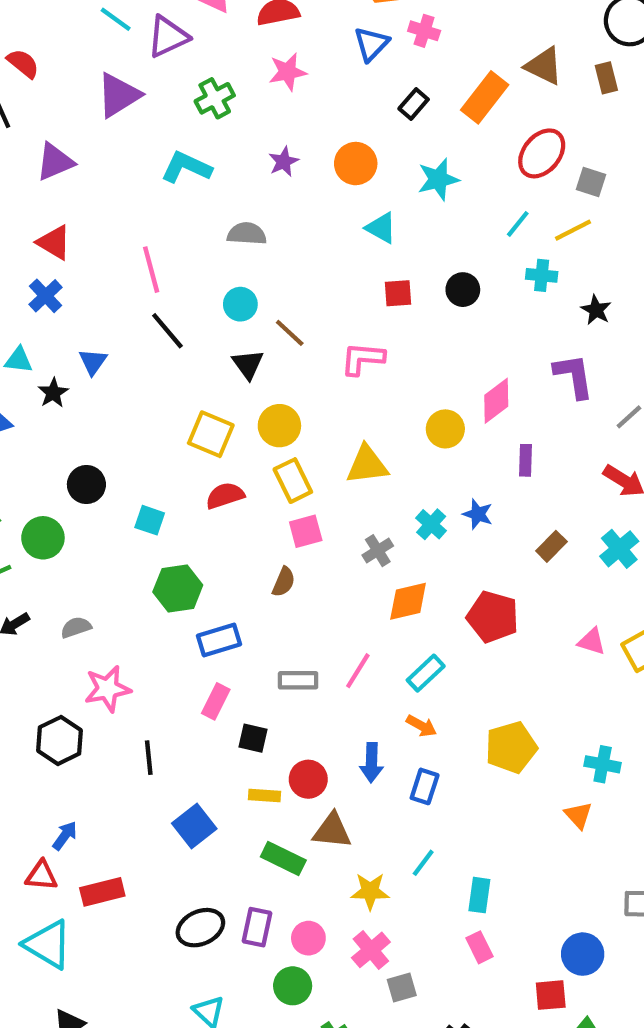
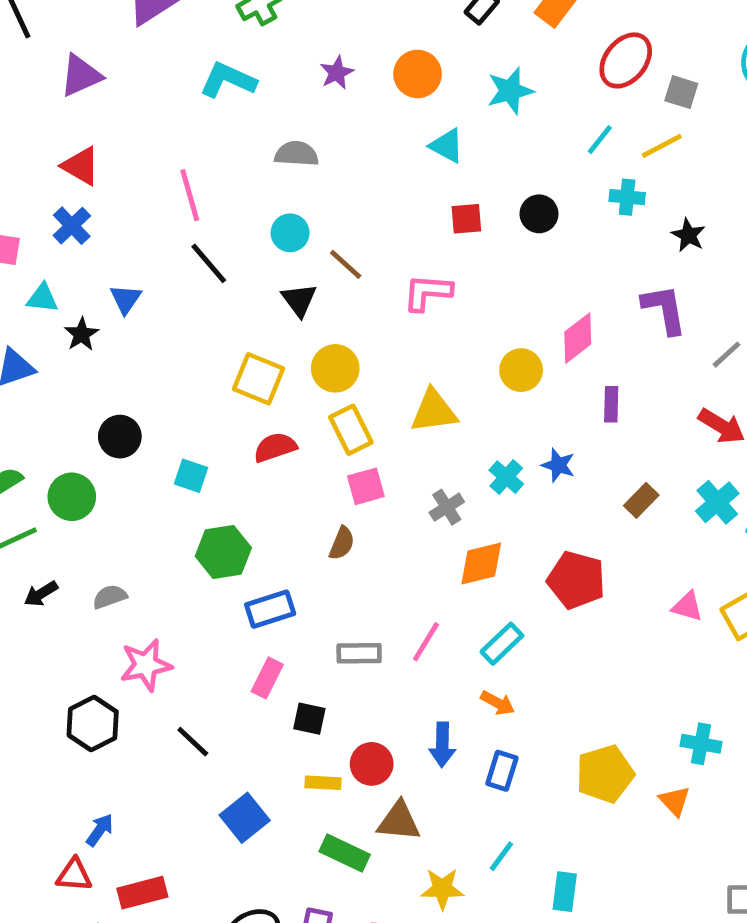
yellow pentagon: (511, 747) -> (605, 774), moved
black line: (149, 758) -> (193, 742), turned -40

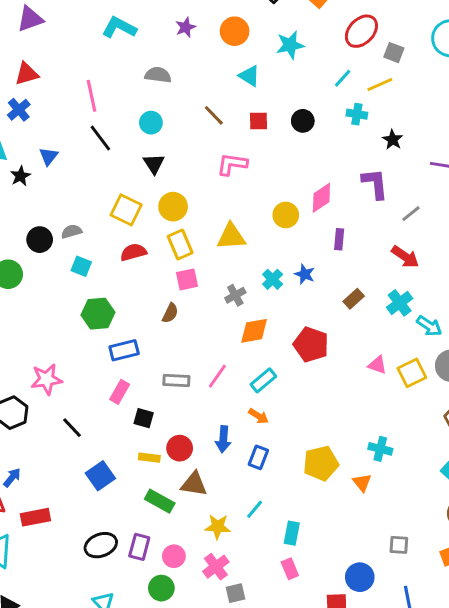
red triangle: (81, 166) -> (27, 74), turned -50
brown line: (346, 264) -> (214, 115), moved
gray semicircle: (110, 597) -> (72, 231), moved

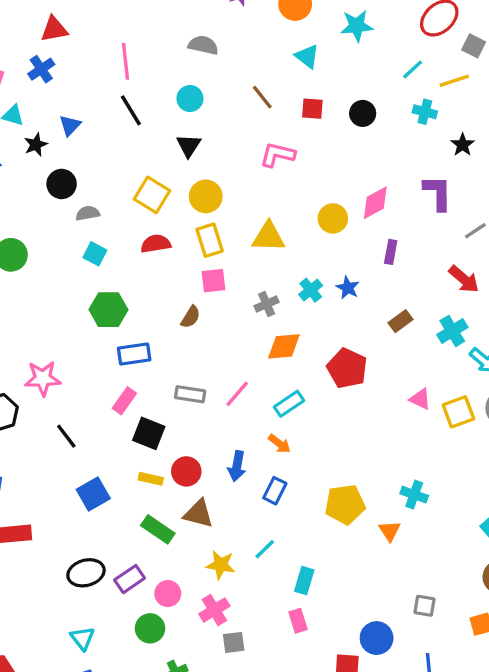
black circle: (40, 240) -> (62, 184), moved
black square: (144, 418) -> (149, 433), size x1.4
purple rectangle: (139, 547) -> (130, 579), turned 35

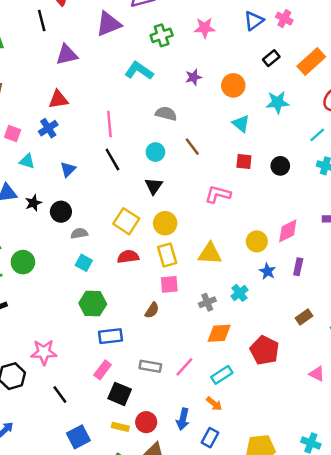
brown line: (262, 97) -> (192, 147), moved
black star: (36, 145) -> (33, 203), moved
blue star: (348, 288) -> (267, 271), moved

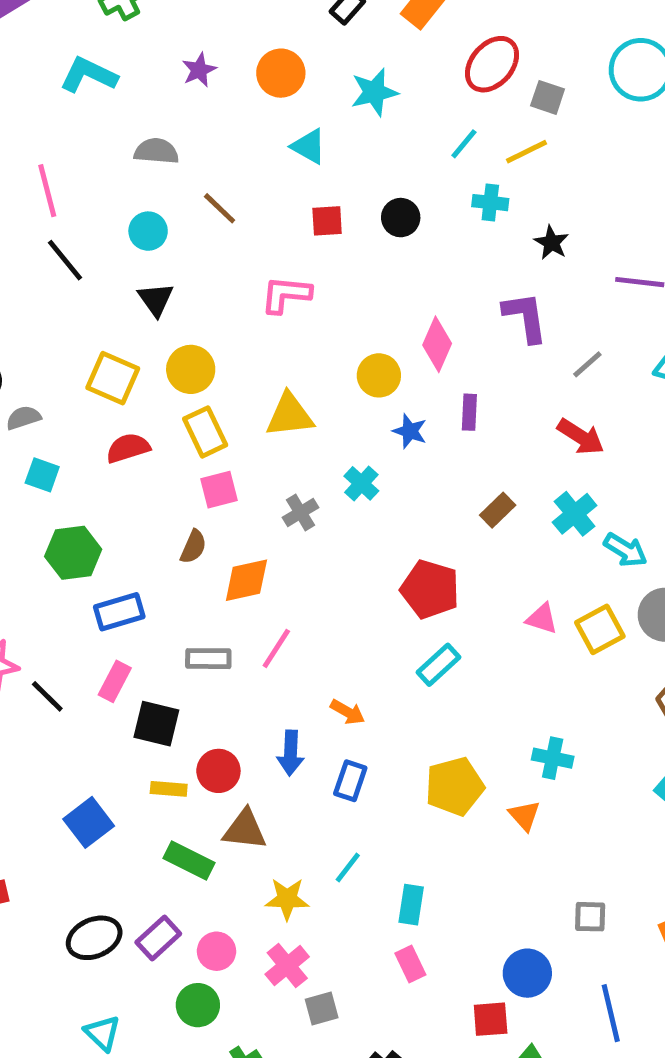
pink diamond: (288, 231) -> (437, 344), turned -30
orange diamond: (219, 333) -> (246, 580), moved
cyan rectangle: (222, 375) -> (438, 665), moved
black line: (60, 394) -> (47, 696), moved

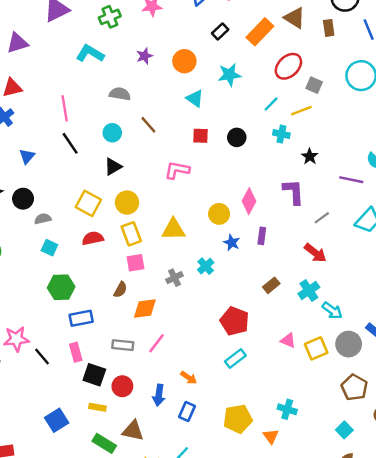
black triangle: (156, 299) -> (113, 167), turned 30
pink rectangle: (115, 681) -> (76, 352), turned -48
red circle: (218, 771) -> (122, 386), moved

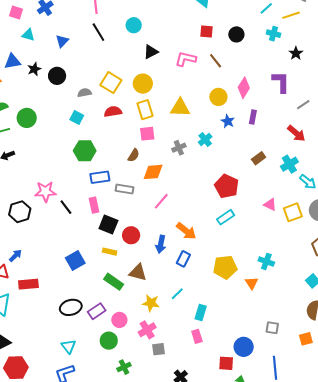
brown line: (148, 125) -> (216, 61), moved
black triangle: (113, 167) -> (151, 52), moved
gray semicircle: (43, 219) -> (85, 93), moved
gray rectangle: (123, 345) -> (125, 189), moved
orange arrow: (189, 378) -> (186, 231), size x1.5

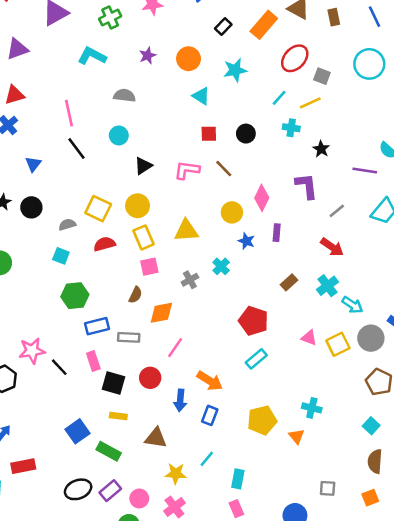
red circle: (131, 235) -> (150, 378), moved
green rectangle: (114, 282) -> (109, 451), moved

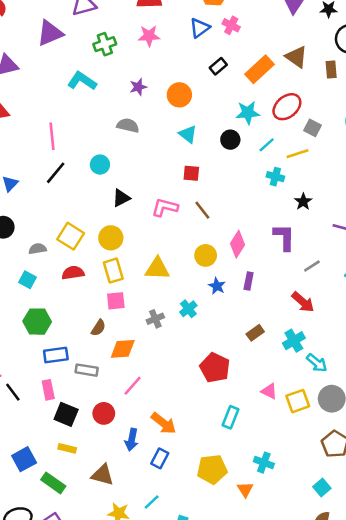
cyan star: (235, 70) -> (248, 113), moved
gray semicircle: (124, 96) -> (128, 125), moved
black circle: (246, 134) -> (230, 140), moved
black line: (76, 148) -> (56, 173), turned 70
cyan rectangle: (256, 359) -> (230, 417), moved, turned -35

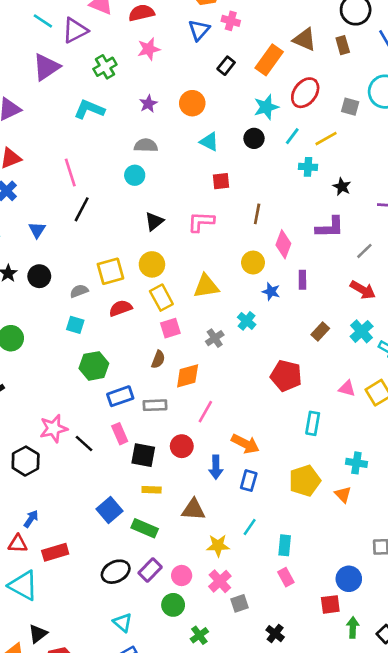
gray square: (312, 128) -> (350, 107), moved
cyan circle: (100, 165) -> (135, 175), moved
brown line: (202, 210) -> (257, 214), moved, turned 60
yellow square: (71, 236) -> (110, 271), turned -36
purple L-shape: (284, 237) -> (330, 227), turned 100

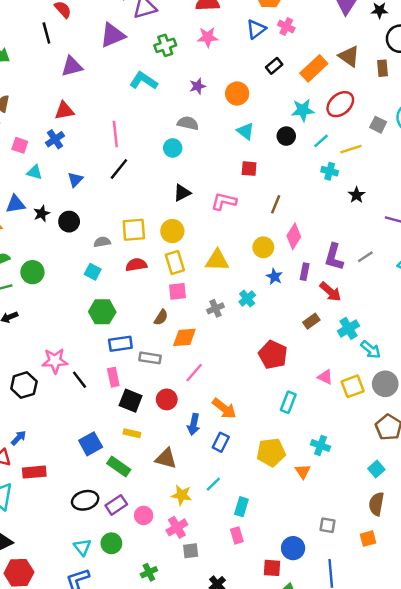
purple L-shape: (330, 227) -> (334, 257), moved, turned 96
red arrow: (363, 290) -> (330, 292), moved
green circle: (173, 605) -> (111, 543), moved

